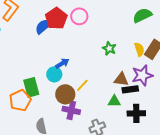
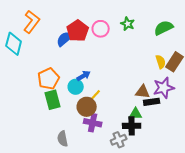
green star: (109, 48) -> (128, 24), moved
yellow line: (82, 85) -> (95, 96), moved
orange pentagon: (20, 100) -> (49, 79), moved
black cross: (136, 113) -> (132, 126), moved

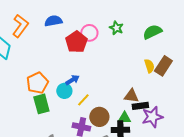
red pentagon: (78, 31) -> (76, 42), moved
blue semicircle: (65, 39) -> (53, 21), moved, turned 30
purple star: (164, 88) -> (152, 117), moved
brown circle: (87, 107) -> (99, 117), moved

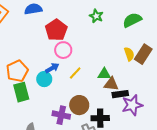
pink circle: (89, 33) -> (63, 50), moved
yellow line: (83, 100) -> (75, 73), moved
green triangle: (124, 118) -> (104, 74), moved

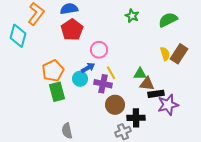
red pentagon: (56, 30) -> (72, 30), moved
yellow line: (75, 73) -> (111, 73), turned -72
purple cross: (61, 115) -> (103, 84), moved

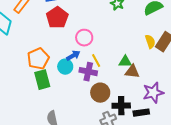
black rectangle: (156, 94) -> (141, 113), moved

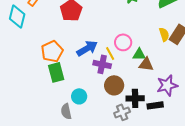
pink circle: (84, 38) -> (123, 42), moved
blue arrow: (73, 56) -> (87, 48), size x1.5
cyan circle: (65, 67) -> (79, 96), moved

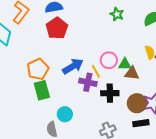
green triangle: (139, 54) -> (125, 64), moved
brown triangle: (146, 64) -> (132, 73), moved
brown circle: (114, 85) -> (137, 103), moved
black cross: (135, 98) -> (110, 93), moved

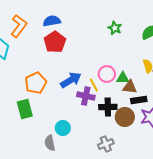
green rectangle: (42, 90) -> (25, 109), moved
brown circle: (137, 103) -> (125, 117), moved
black rectangle: (141, 123) -> (139, 100), moved

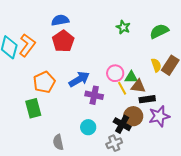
orange L-shape: (19, 26) -> (27, 45), moved
yellow line: (94, 85) -> (122, 88), moved
black cross: (108, 107) -> (122, 124), moved, turned 30
cyan circle: (63, 128) -> (88, 127), moved

